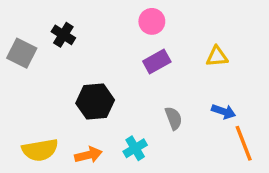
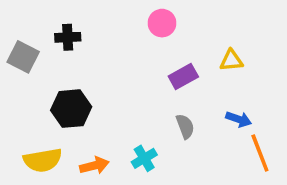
black cross: (63, 35) -> (68, 37), turned -35
purple rectangle: (157, 61) -> (183, 76), moved
black hexagon: (95, 102) -> (71, 109), moved

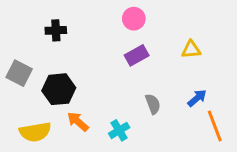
gray square: (23, 57) -> (19, 73), moved
purple rectangle: (183, 76) -> (137, 55), moved
blue arrow: (239, 119) -> (197, 98), turned -60
orange arrow: (94, 166) -> (78, 122), moved, turned -125

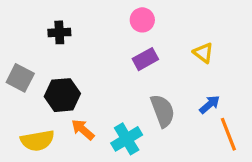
yellow triangle: (191, 50) -> (203, 53), turned 42
gray semicircle: (153, 104) -> (163, 111), size x1.5
cyan cross: (119, 130) -> (127, 139), size x1.4

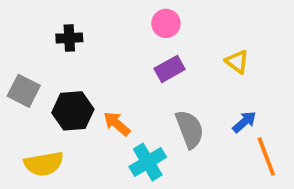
orange arrow: (83, 130) -> (117, 124), moved

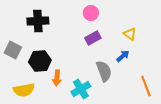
black cross: (69, 38) -> (38, 21), size x1.5
blue arrow: (244, 122) -> (123, 56), moved
orange arrow: (117, 124) -> (57, 78), moved, turned -126

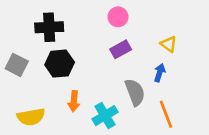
blue arrow: (123, 56) -> (160, 73), turned -32
black hexagon: (40, 61) -> (60, 64), moved
orange line: (146, 86) -> (166, 114), moved

